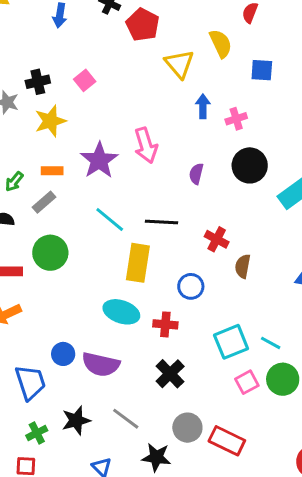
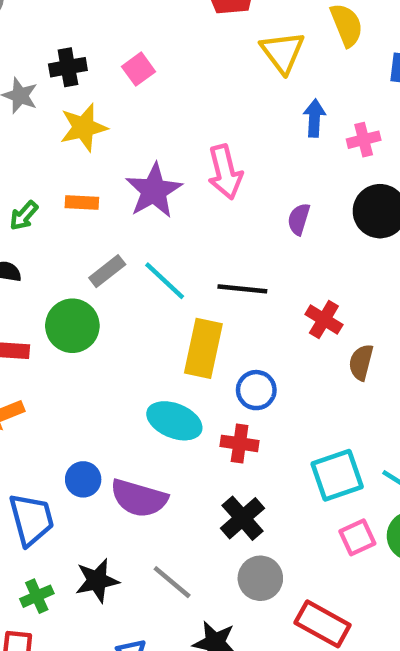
gray rectangle: (44, 202) -> (107, 271), moved
blue circle: (191, 286) -> (256, 390), moved
gray circle: (187, 428) -> (260, 578), moved

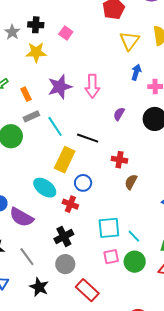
pink square: (138, 69) -> (66, 33), turned -32
orange rectangle: (82, 202) -> (26, 94), moved, turned 48
red cross: (324, 320) -> (119, 160), turned -35

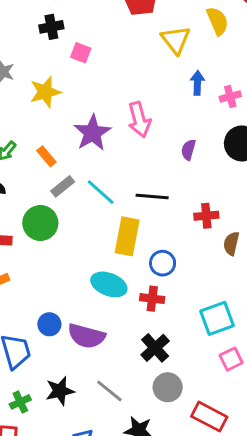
black cross: (36, 25) -> (51, 27), moved

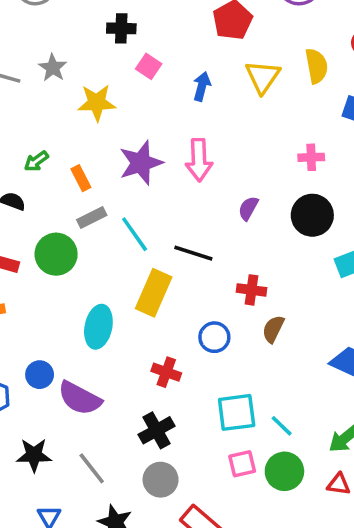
blue arrow: (197, 83) -> (202, 86), moved
blue circle: (163, 263) -> (214, 337), moved
cyan ellipse: (109, 284) -> (98, 327), moved, turned 68

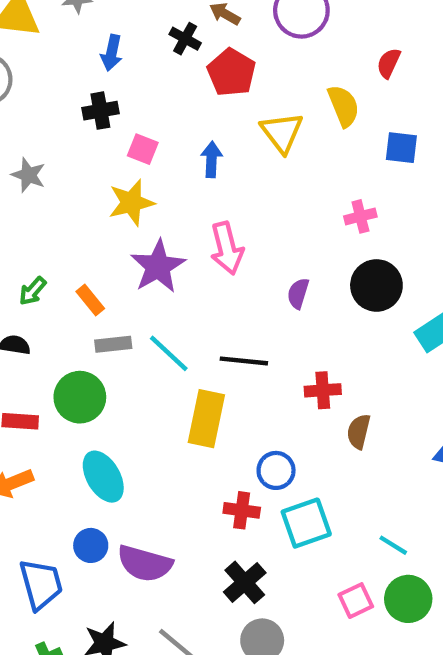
yellow star: (97, 103) -> (131, 203), moved
gray rectangle: (92, 218) -> (113, 344), turned 32
cyan ellipse: (98, 327) -> (103, 477), moved, turned -30
blue circle: (214, 337) -> (276, 470), moved
cyan square: (237, 412) -> (306, 523), moved

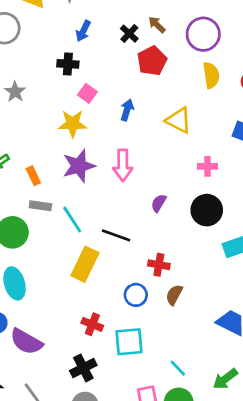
yellow semicircle: (344, 106) -> (211, 75), moved
yellow triangle: (282, 132) -> (179, 120), moved, turned -40
blue circle: (276, 470) -> (136, 295), moved

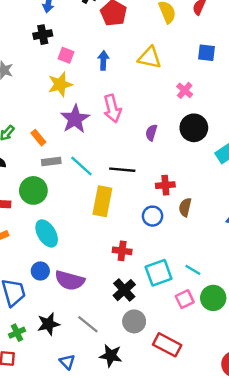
pink cross: (208, 166) -> (185, 90), turned -35
cyan square: (129, 342) -> (159, 273), moved
cyan line: (178, 368) -> (193, 270), moved

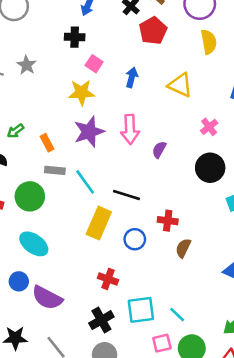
purple semicircle: (151, 133) -> (159, 150), moved
blue circle: (152, 216) -> (135, 239), moved
cyan ellipse: (47, 233) -> (34, 244), turned -36

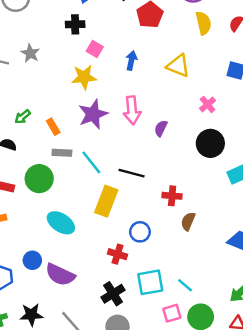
blue circle: (135, 239) -> (140, 232), moved
cyan ellipse: (34, 244) -> (61, 223), moved

